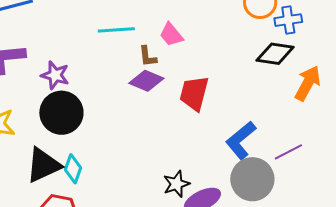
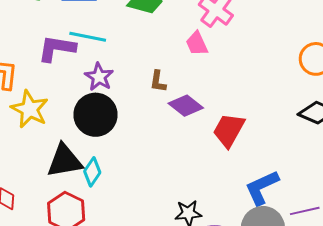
cyan line: (116, 30) -> (88, 37), moved
pink trapezoid: (171, 35) -> (197, 44), moved
brown L-shape: (148, 56) -> (158, 81), moved

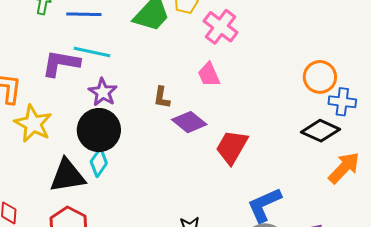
pink trapezoid: (197, 44) -> (209, 75), moved
cyan diamond: (92, 172) -> (99, 162), moved

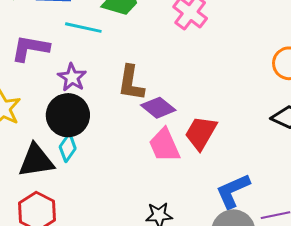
cyan line: (92, 52) -> (83, 28), moved
pink trapezoid: (209, 75) -> (164, 145), moved, size x1.4
brown L-shape: (162, 97) -> (131, 83), size x1.6

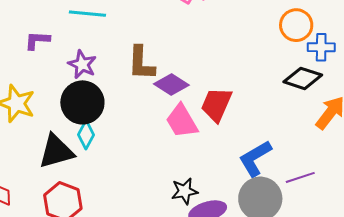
purple L-shape: (30, 48) -> (37, 40), size x0.7

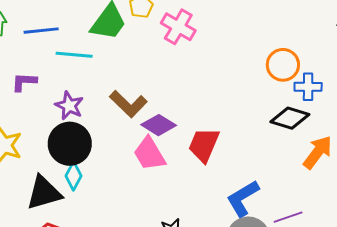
brown L-shape: (141, 63) -> (128, 104), turned -48
pink trapezoid: (182, 121) -> (149, 154), moved

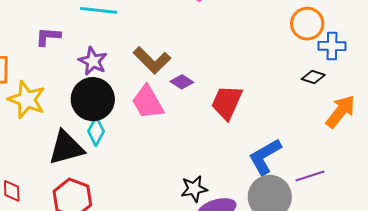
black diamond: (290, 118) -> (313, 77), size x0.6
purple diamond: (159, 125) -> (182, 82), size x0.7
pink trapezoid: (149, 154) -> (148, 102), moved

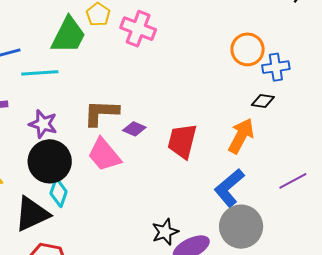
brown L-shape: (152, 60) -> (101, 113), turned 147
orange arrow: (340, 112) -> (241, 136), moved
purple line: (310, 176) -> (293, 181), moved

